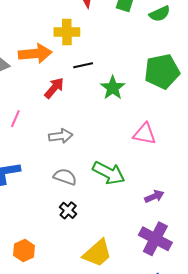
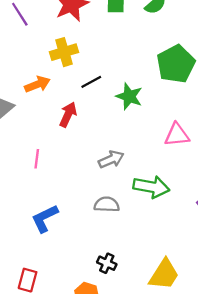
orange arrow: (35, 53) -> (37, 84), size x0.7
gray arrow: (61, 136) -> (111, 159), moved
black cross: (68, 210) -> (107, 263), moved

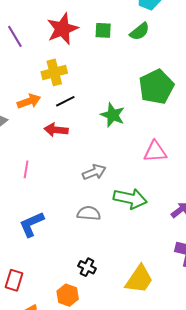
black line: (91, 82) -> (65, 101), moved
red arrow: (68, 115) -> (56, 130), turned -110

